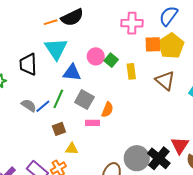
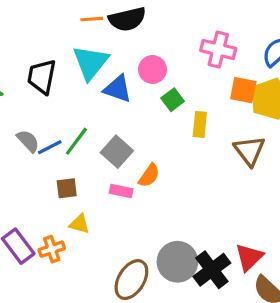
pink circle: (96, 56) -> (153, 69), moved
blue triangle: (72, 73) -> (118, 89), moved

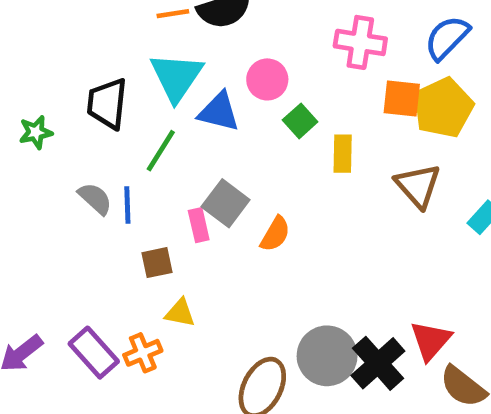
green line: (76, 141) -> (161, 151), moved
blue line: (50, 147) -> (127, 205), turned -60
pink rectangle: (121, 191) -> (199, 225), moved, turned 70

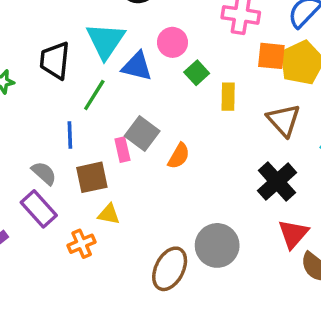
gray semicircle: (95, 199) -> (44, 173), moved
brown square: (157, 263) -> (92, 177), size x1.4
purple rectangle: (94, 353) -> (39, 209), moved
black cross: (378, 363) -> (277, 182), moved

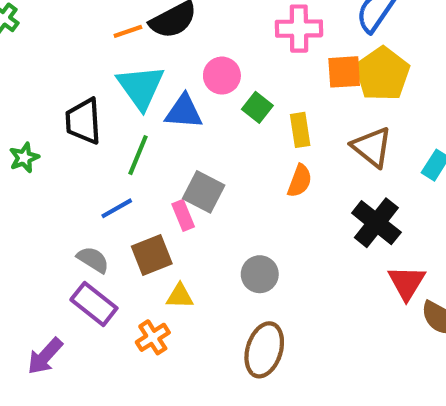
blue line: (70, 135) -> (117, 208), turned 72
orange semicircle: (179, 156) -> (300, 181), moved
gray circle: (217, 245) -> (260, 274), moved, size x0.7

